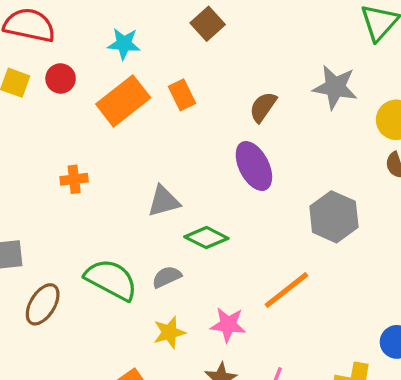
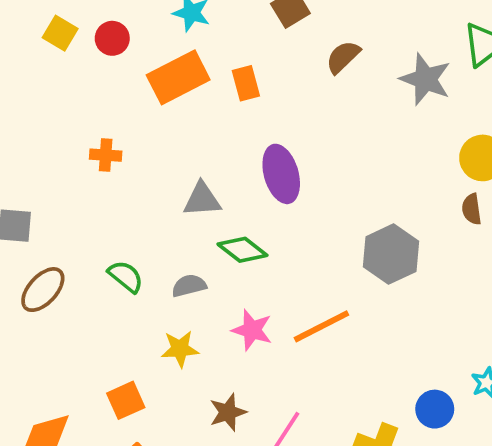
gray star: (335, 87) -> (425, 79), moved
brown semicircle: (263, 107) -> (343, 57), moved
purple ellipse: (254, 166) -> (281, 174), moved
green semicircle: (111, 280) -> (126, 277), size x0.6
pink star: (228, 325) -> (252, 330), moved

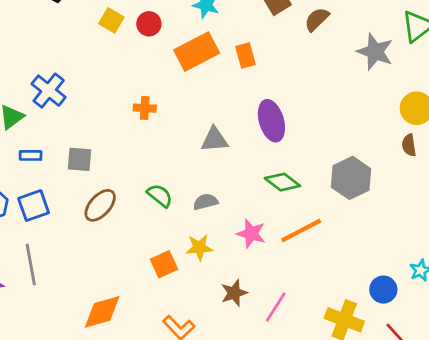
brown semicircle: (343, 57) -> (317, 19), moved
green diamond: (242, 250) -> (282, 182), moved
orange square: (126, 400) -> (164, 264), moved

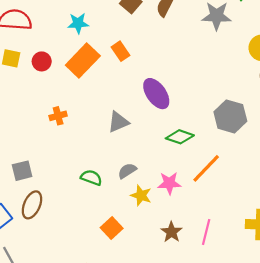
red circle: (149, 24) -> (42, 61), moved
brown ellipse: (100, 205) -> (32, 205), moved
yellow star: (199, 247) -> (141, 195), moved, turned -30

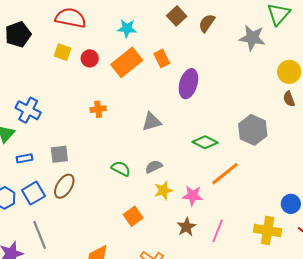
purple ellipse: (156, 94) -> (188, 84), moved, turned 44
pink star: (169, 183) -> (193, 196), moved
yellow star: (141, 195) -> (163, 190), turned 30

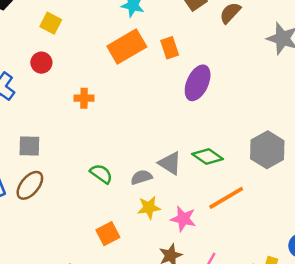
red circle: (90, 58) -> (41, 63), moved
gray triangle: (152, 122) -> (170, 163), moved, turned 40

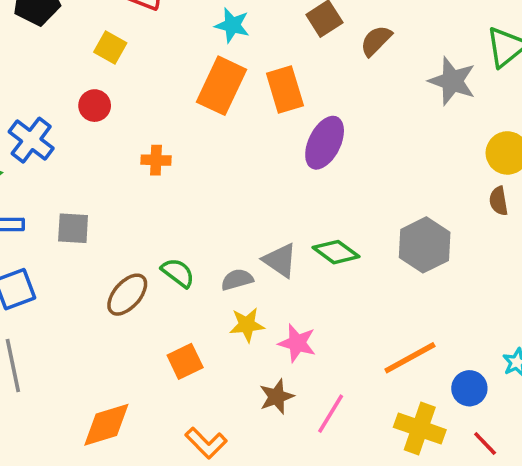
orange rectangle: (127, 47) -> (222, 86), turned -36
orange rectangle: (170, 48) -> (285, 89), size x1.4
brown ellipse: (30, 185) -> (127, 295), moved
orange line: (226, 198) -> (410, 358), moved

